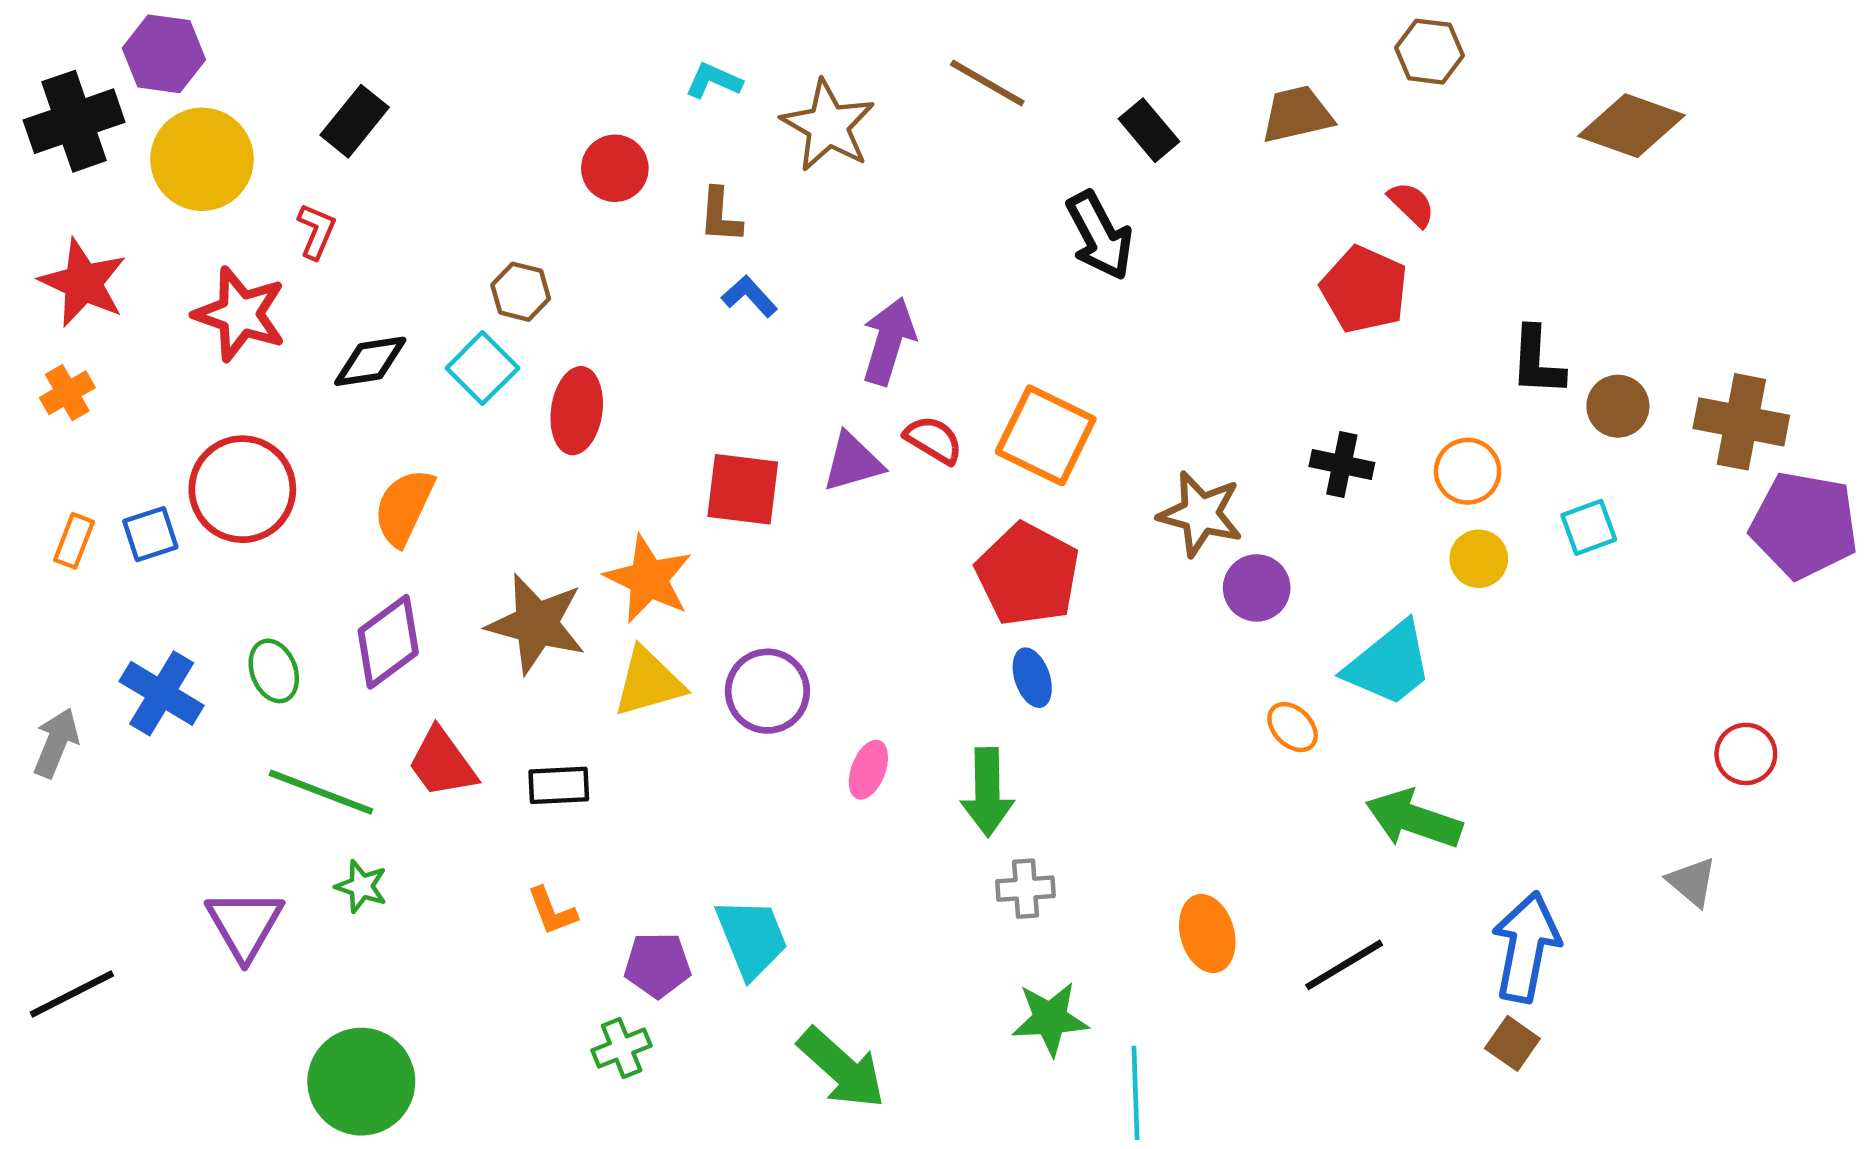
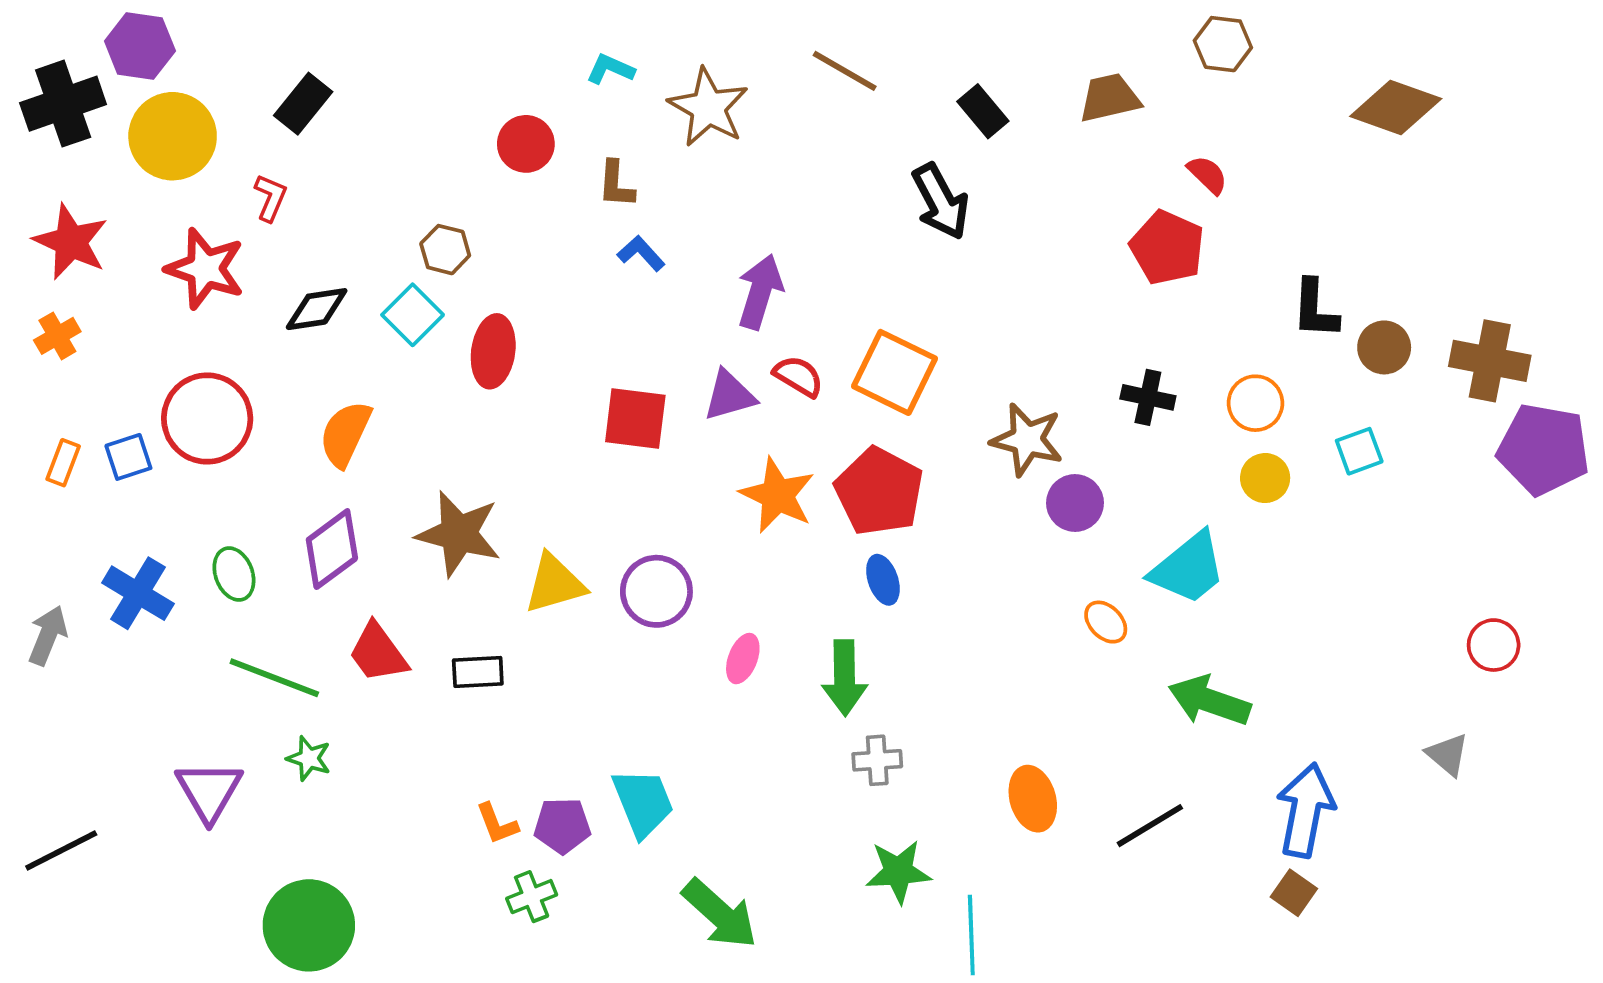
orange star: (649, 579) -> (777, 495), moved
orange L-shape: (552, 911) -> (497, 824), moved

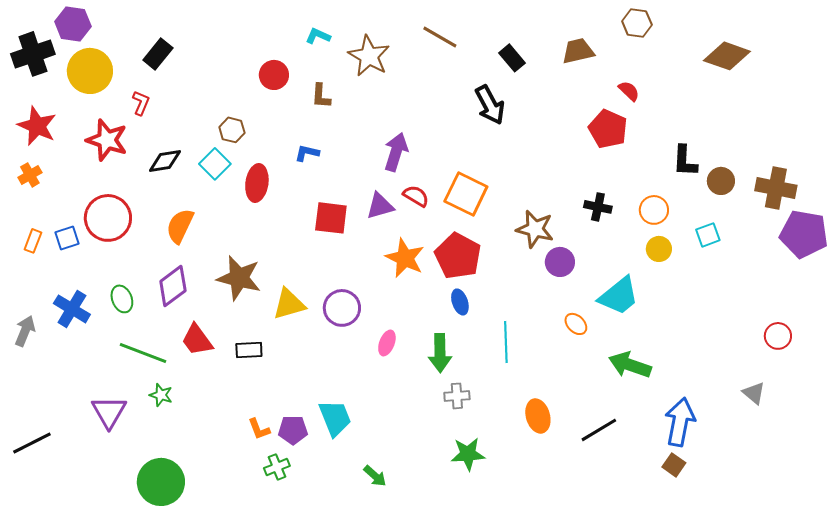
blue L-shape: (641, 253) -> (307, 153), moved, turned -35
green arrow: (720, 914) -> (375, 476), size x0.6
cyan line: (971, 935) -> (506, 342), moved

